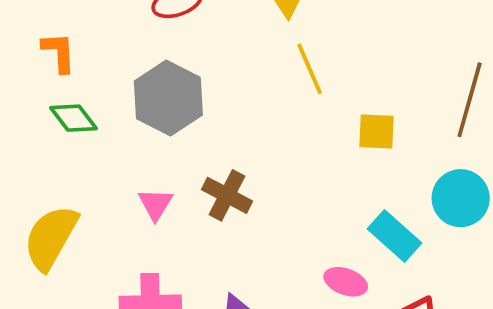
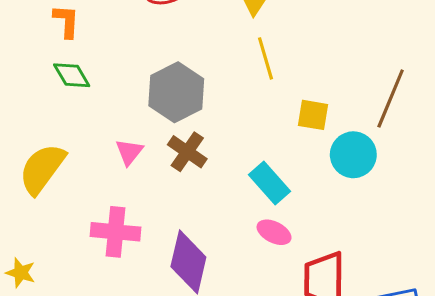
gray hexagon: (168, 98) -> (176, 92), moved
cyan circle: (461, 198) -> (353, 155), moved
cyan rectangle: (395, 236) -> (270, 183), moved

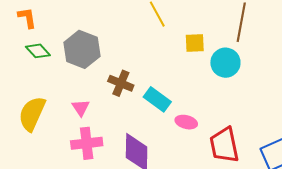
gray hexagon: (176, 92) -> (82, 49), moved
pink triangle: (129, 152) -> (81, 108), moved
cyan rectangle: (270, 183) -> (157, 99), moved

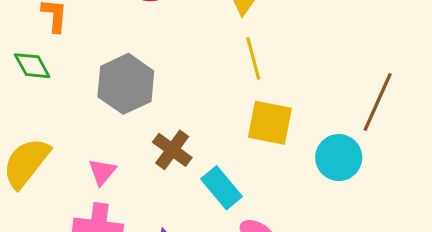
yellow square: (195, 43) -> (270, 123), moved, size x1.4
green diamond: (38, 51) -> (32, 66), moved

